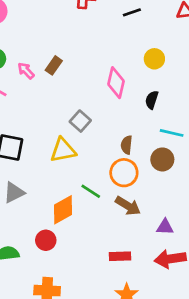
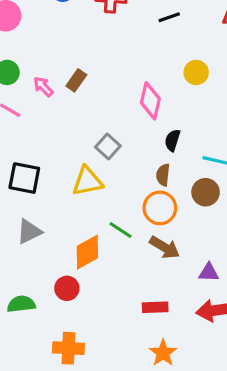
black semicircle: (152, 100) -> (172, 140), moved

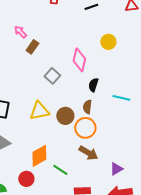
pink arrow: (43, 87) -> (20, 32), moved
gray square: (108, 147) -> (52, 76), moved
brown circle: (206, 192) -> (65, 116), moved
green line: (120, 230) -> (60, 170), moved
purple triangle: (209, 273) -> (116, 169), turned -32

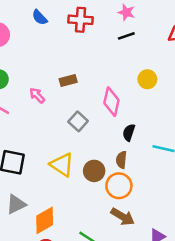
pink arrow: (20, 32) -> (37, 95), moved
brown rectangle: (32, 47) -> (68, 80), moved, turned 40
yellow triangle: (39, 111) -> (62, 165), turned 45
orange diamond: (39, 156) -> (45, 220), moved

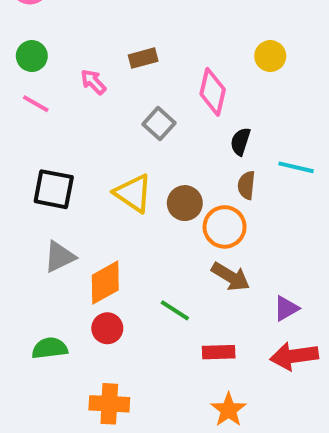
brown semicircle: (121, 160) -> (246, 185), moved

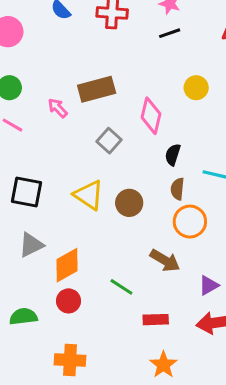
brown rectangle: (143, 58) -> (97, 89), size x1.6
orange circle: (225, 227) -> (190, 222), moved

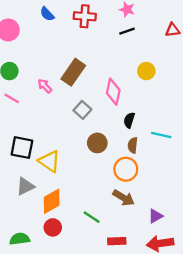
brown rectangle: (97, 89) -> (73, 72), turned -40
yellow triangle: (89, 195) -> (49, 161), moved
brown circle: (129, 203) -> (97, 143), moved
orange circle: (190, 222) -> (126, 169), moved

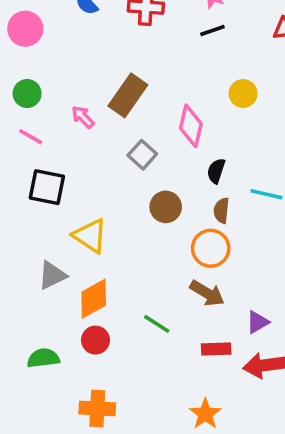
black square: (22, 148) -> (47, 187), moved
red rectangle: (117, 241) -> (216, 349), moved

